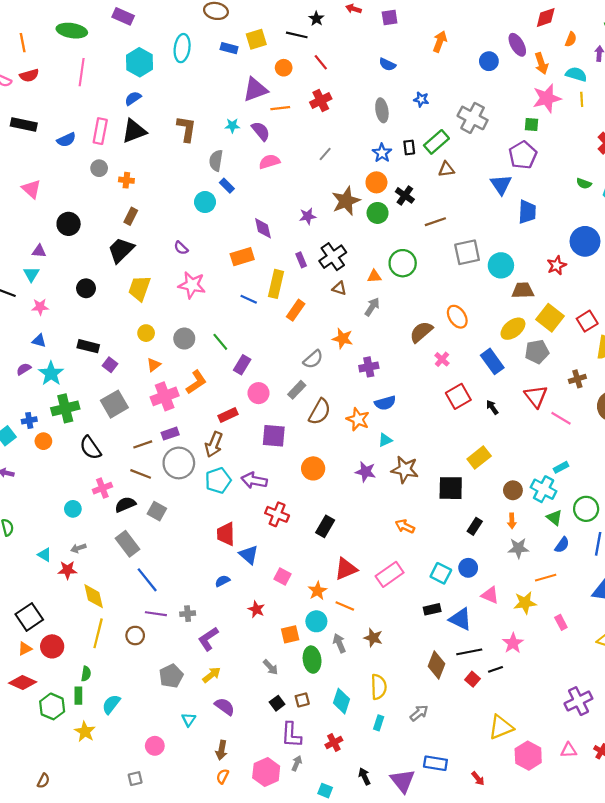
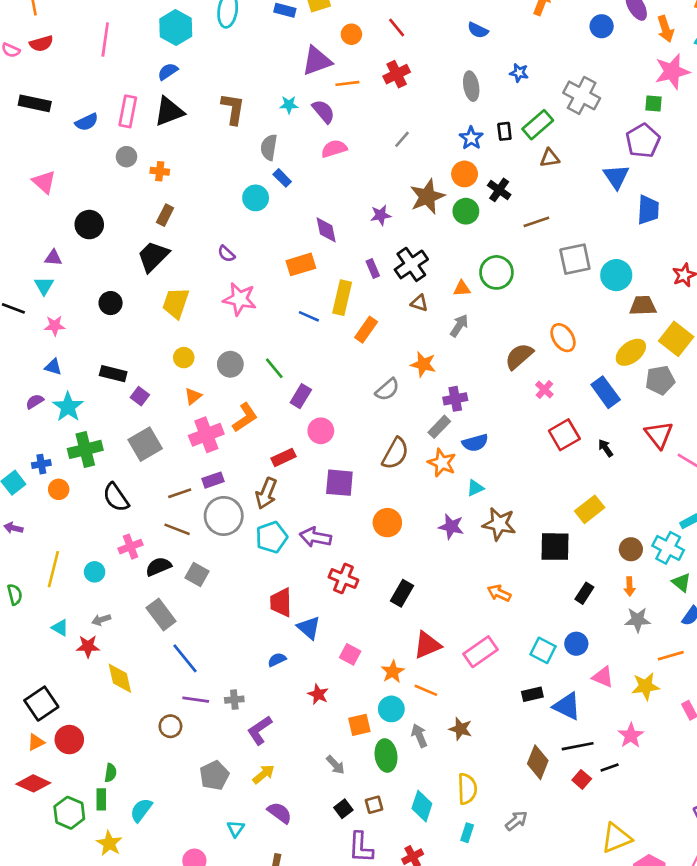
gray rectangle: (297, 390) -> (439, 427), moved
yellow line: (98, 633) -> (53, 569), moved

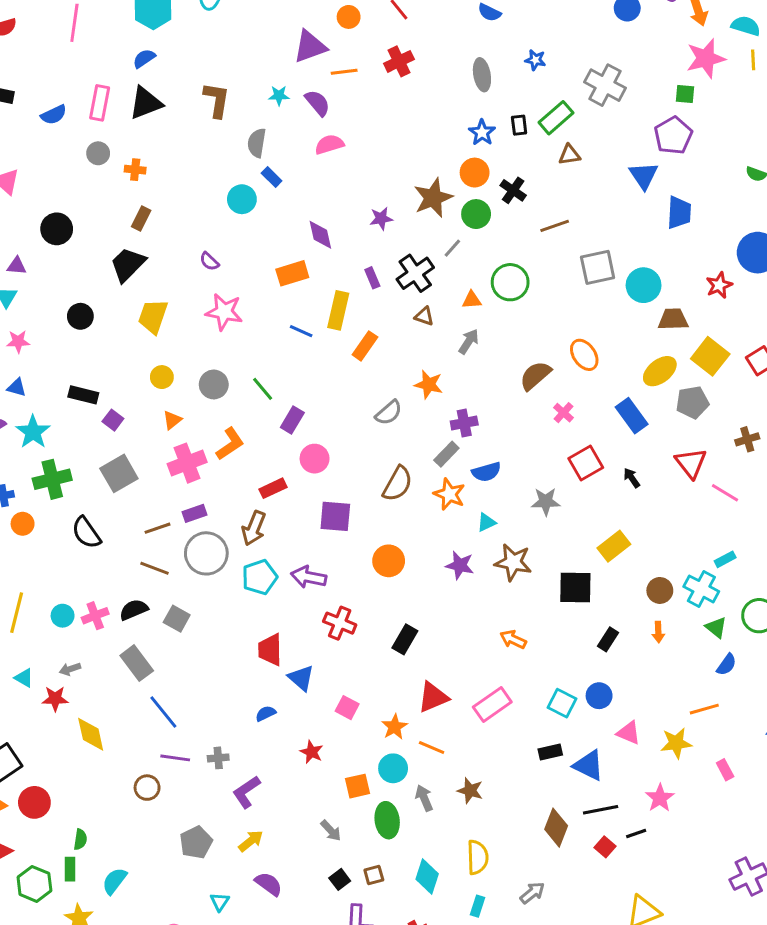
gray line: (402, 139) -> (452, 248), moved
pink cross: (131, 547) -> (95, 616), moved
gray star: (638, 620) -> (546, 502), moved

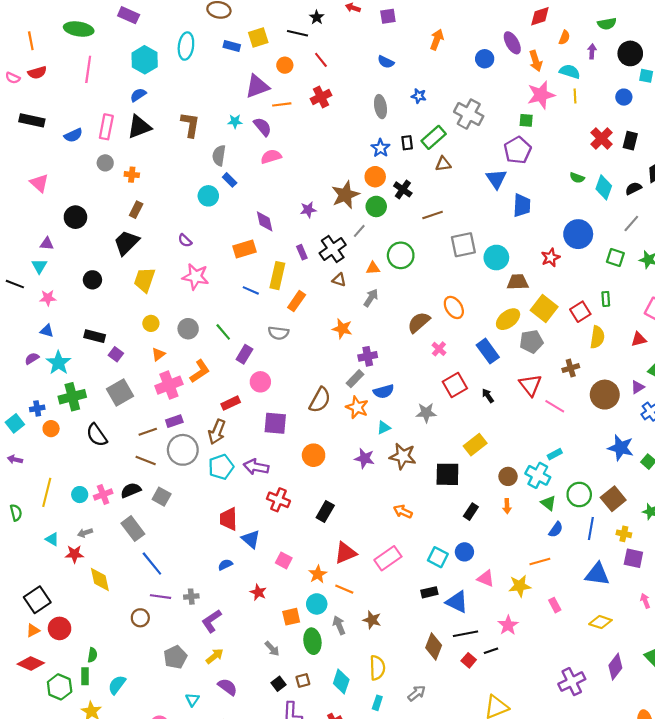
gray semicircle: (389, 413) -> (278, 333), moved, turned 48

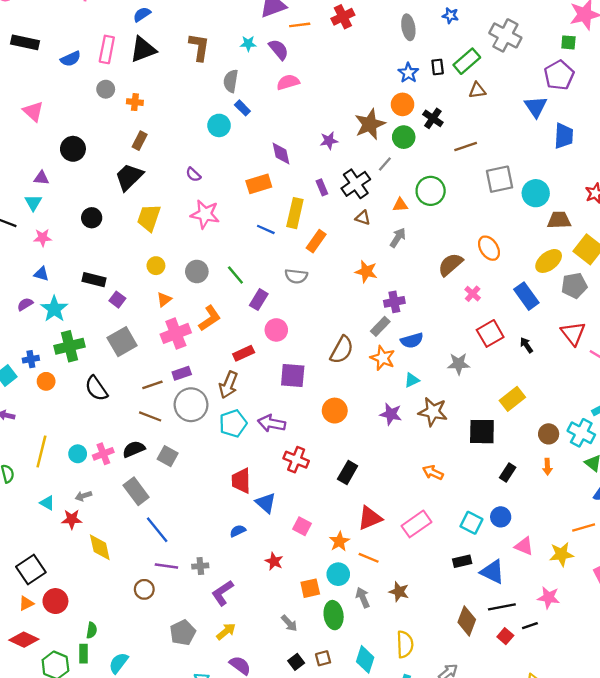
pink star: (508, 625) -> (549, 598), turned -30

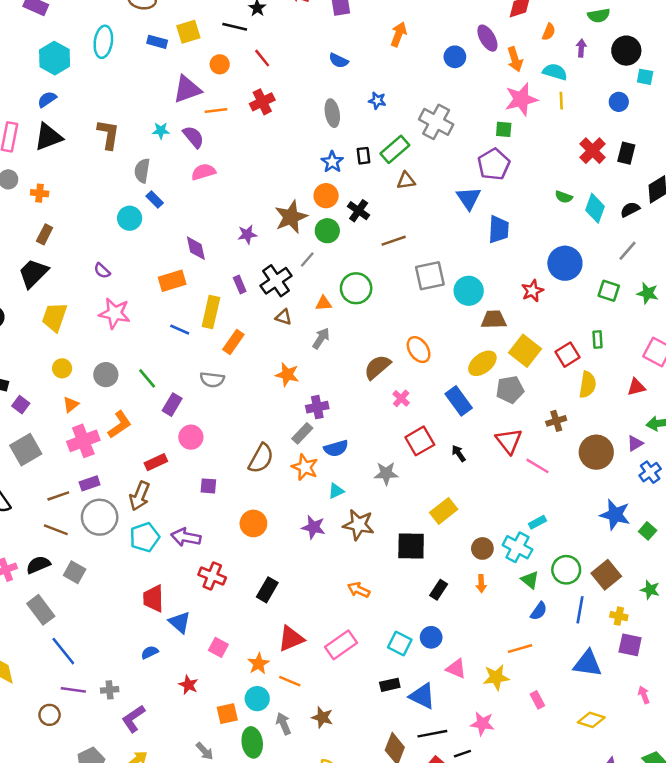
purple square: (293, 376) -> (208, 486), size x0.6

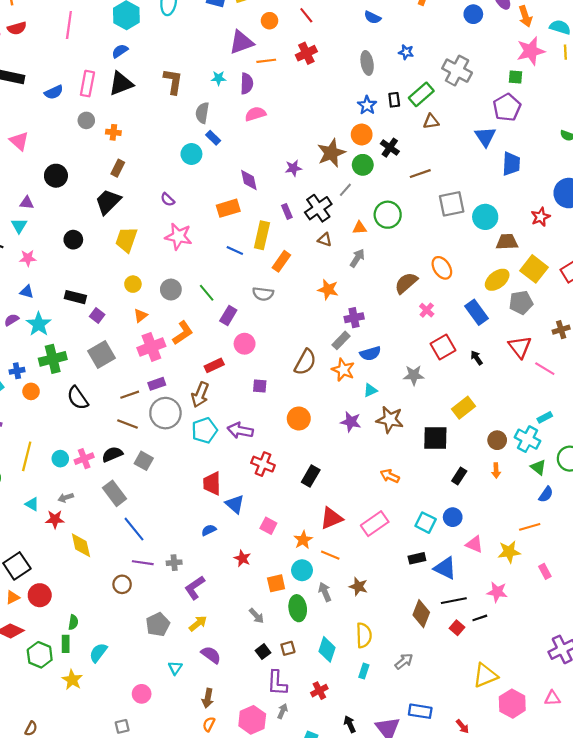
purple semicircle: (193, 137) -> (247, 84), turned 42

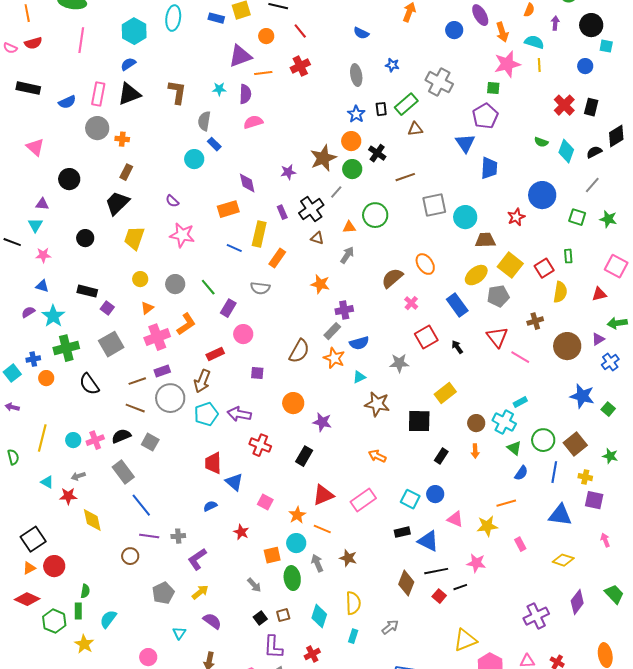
gray circle: (86, 120) -> (97, 128), size x1.5
purple star: (351, 422) -> (322, 422), moved

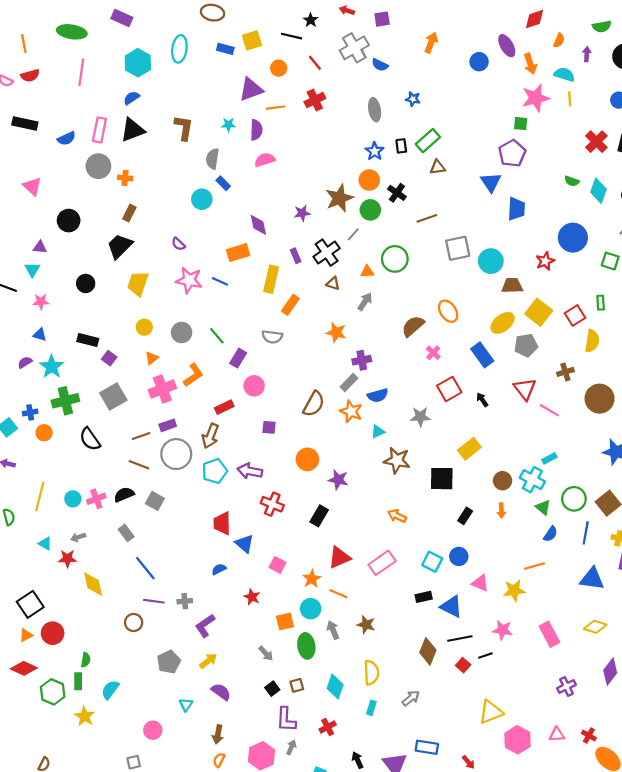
gray cross: (439, 82) -> (354, 48), moved, turned 32
blue line: (234, 248) -> (220, 281), moved
gray rectangle: (123, 472) -> (126, 533), size x0.7
pink rectangle: (520, 544) -> (549, 634), moved, size x1.6
purple cross: (536, 616) -> (566, 686), size x0.7

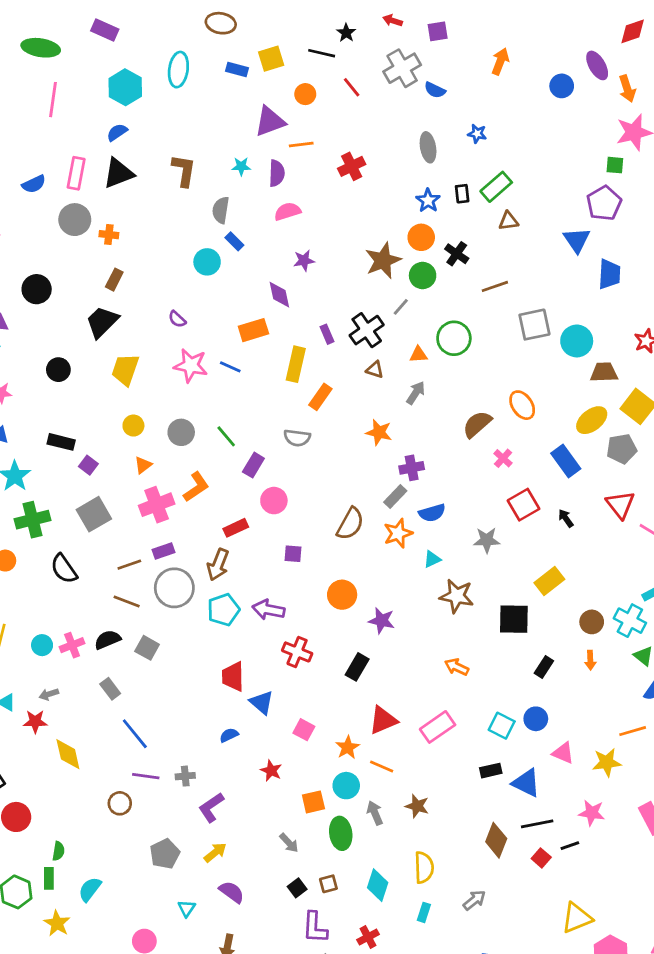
red cross: (315, 100) -> (352, 166), moved
purple star: (302, 213) -> (304, 261), moved
orange star: (351, 411) -> (398, 533), turned 30

